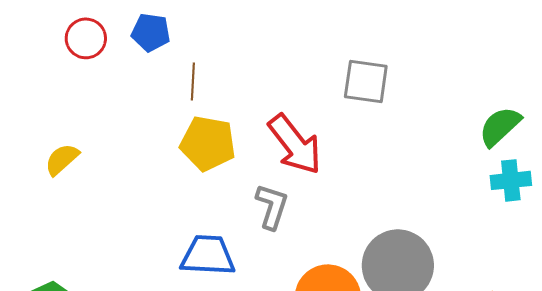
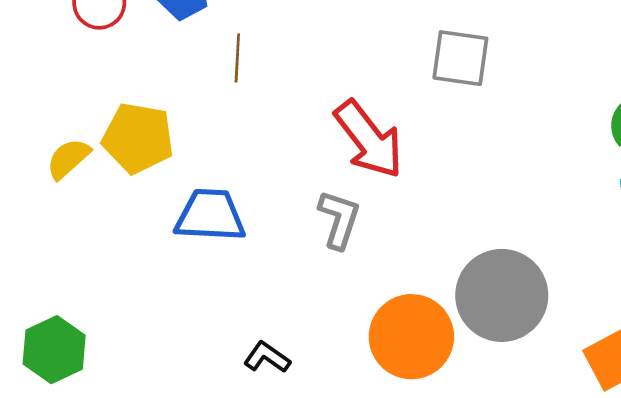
yellow pentagon: (208, 143) -> (138, 138), moved
blue trapezoid: (208, 255) -> (210, 215), moved

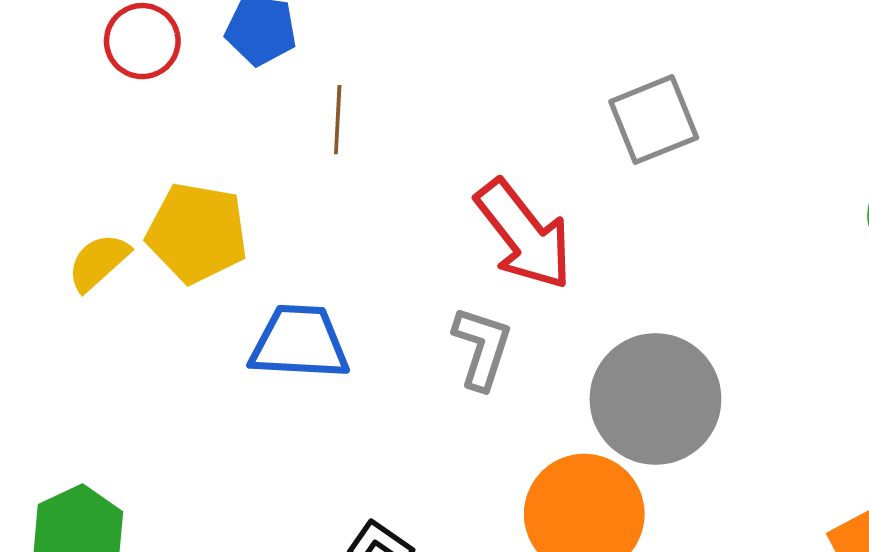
gray square: (460, 58) -> (654, 120), turned -30
gray circle: (502, 295) -> (655, 399), moved

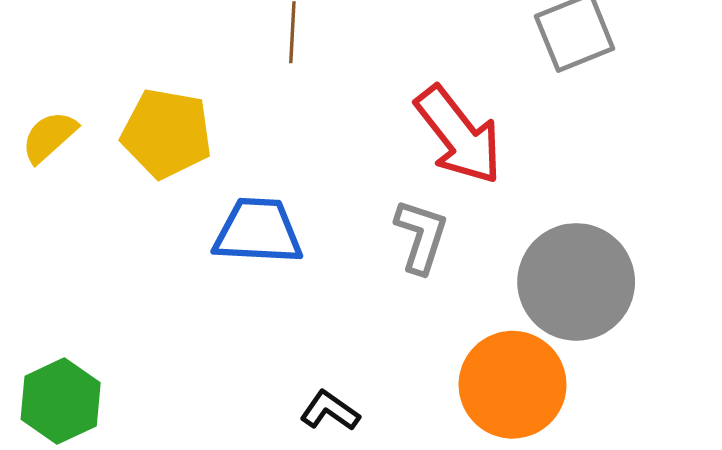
yellow semicircle: (98, 262) -> (49, 137), moved

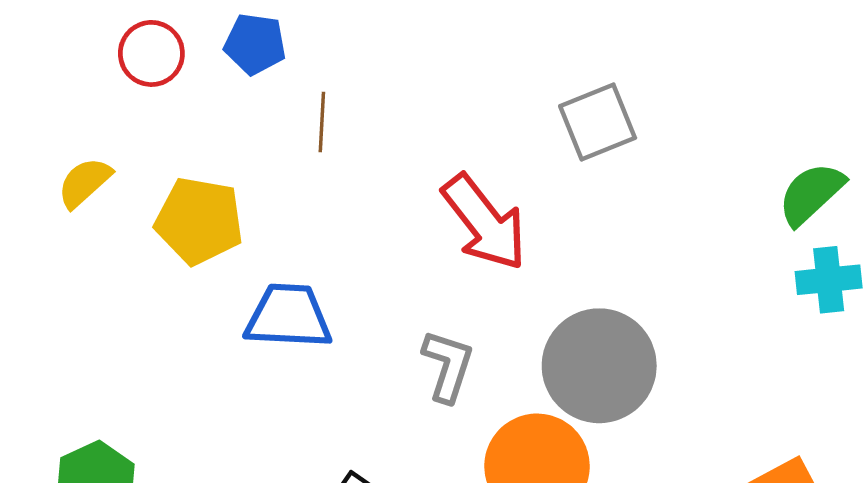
yellow semicircle: (49, 137) -> (84, 183), moved
gray L-shape: (421, 236) -> (448, 366), moved

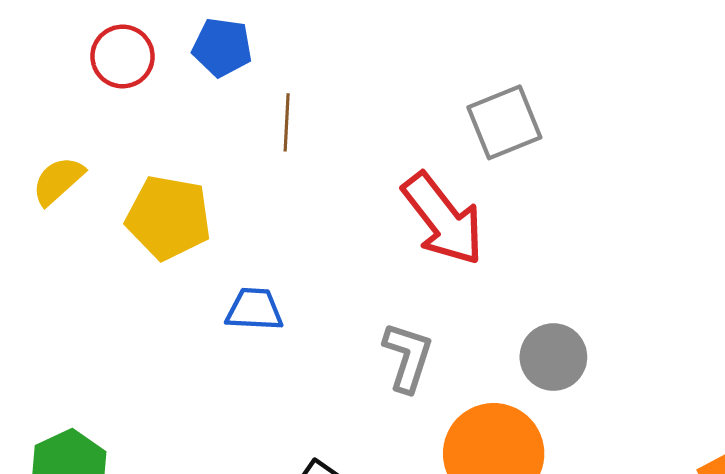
gray square: (598, 122) -> (504, 122), moved
blue trapezoid: (288, 316) -> (254, 310), size x0.7
gray circle: (599, 366) -> (553, 357), size x0.6

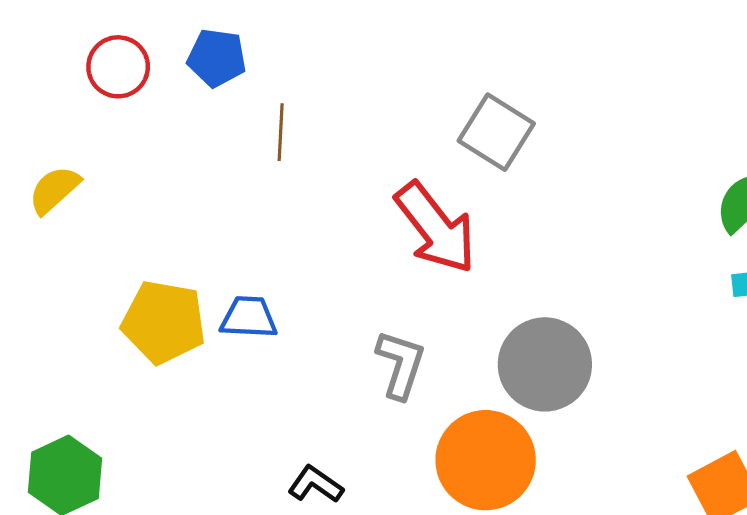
gray square: (504, 122) -> (496, 132), turned -36
yellow pentagon: (169, 217) -> (164, 322), moved
gray circle: (553, 357) -> (545, 364), size x1.4

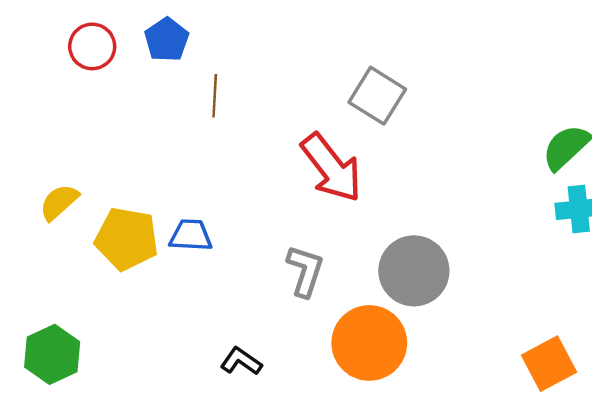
blue pentagon: (217, 58) -> (167, 40), turned 30
yellow semicircle: (54, 190) -> (59, 202), moved

